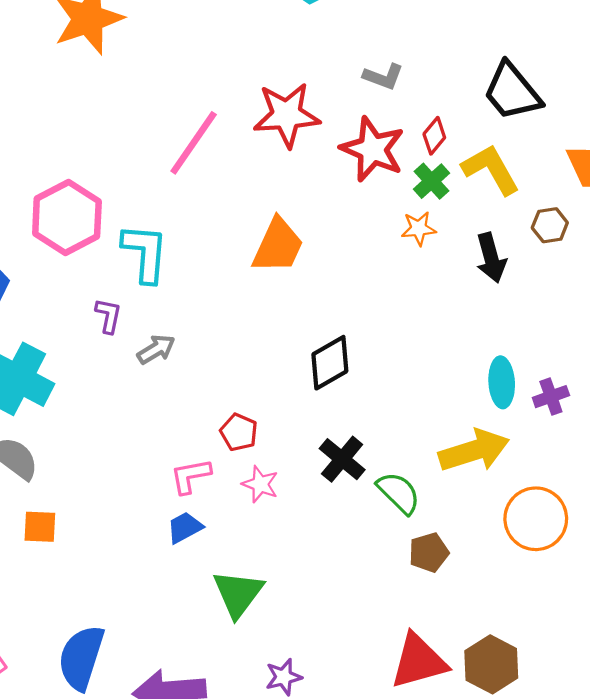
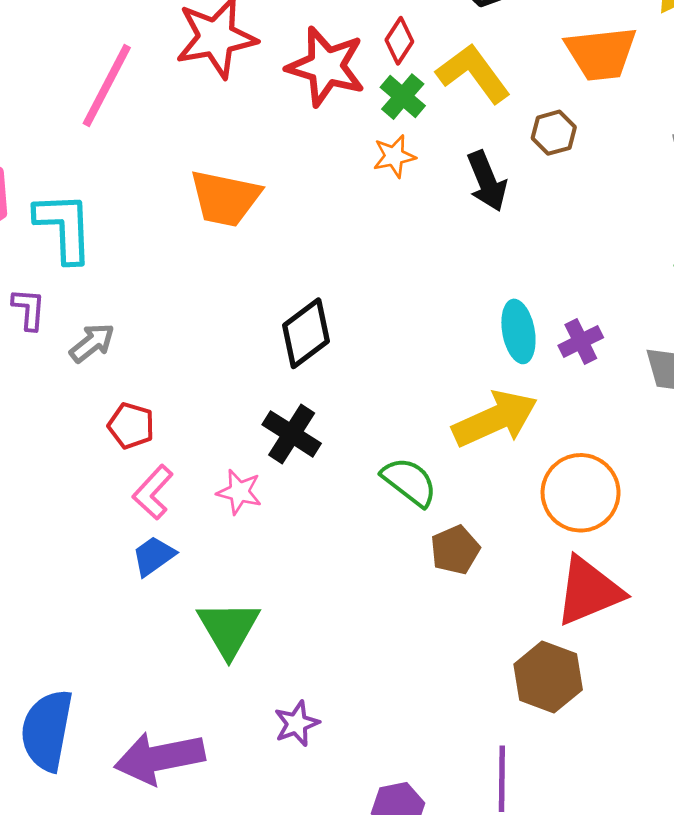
orange trapezoid: (278, 246) -> (225, 198), turned 84
red pentagon: (239, 432) -> (131, 426), moved
black cross: (342, 459) -> (292, 434), moved
pink L-shape: (191, 476) -> (153, 492), turned -30
red triangle: (419, 661) -> (589, 591), moved

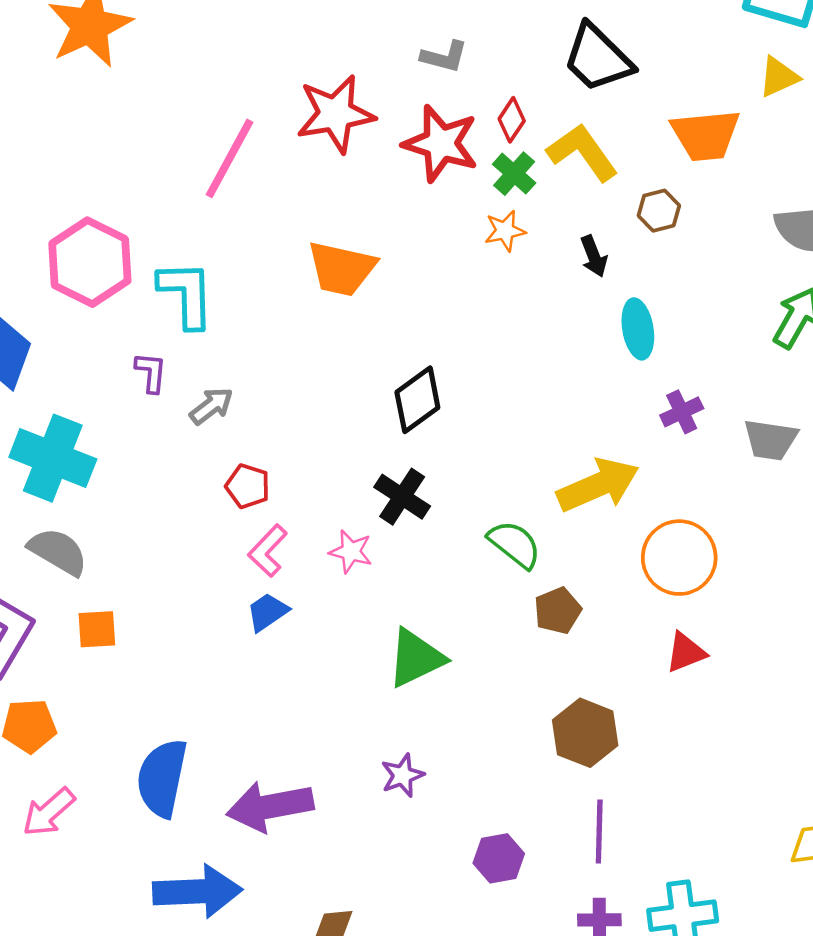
black arrow: (487, 181) -> (594, 256), size x0.7
cyan ellipse: (518, 331) -> (638, 329), moved
red triangle: (589, 591) -> (686, 652), size x0.6
green triangle: (229, 629) -> (416, 658), moved, turned 34
brown hexagon: (548, 677) -> (585, 733), moved

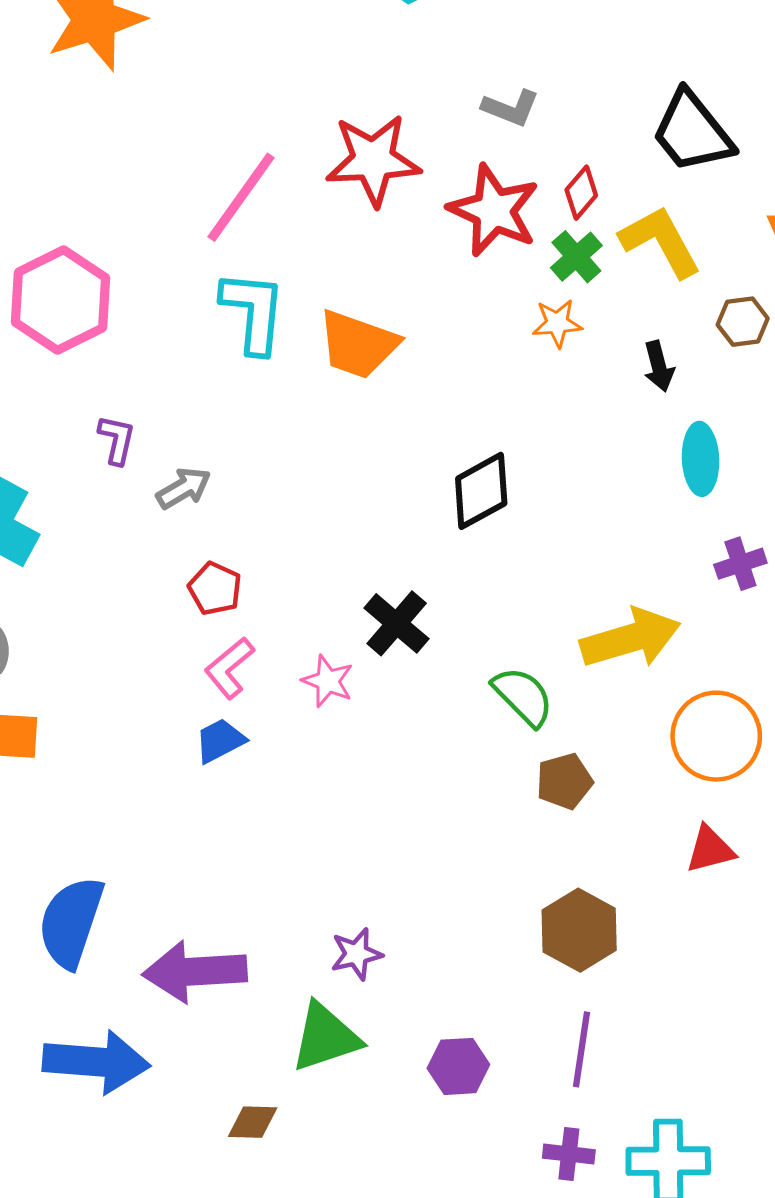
cyan L-shape: (186, 294) -> (253, 312), moved
black diamond: (417, 400) -> (481, 491), moved
green triangle: (416, 658) -> (325, 1037), moved

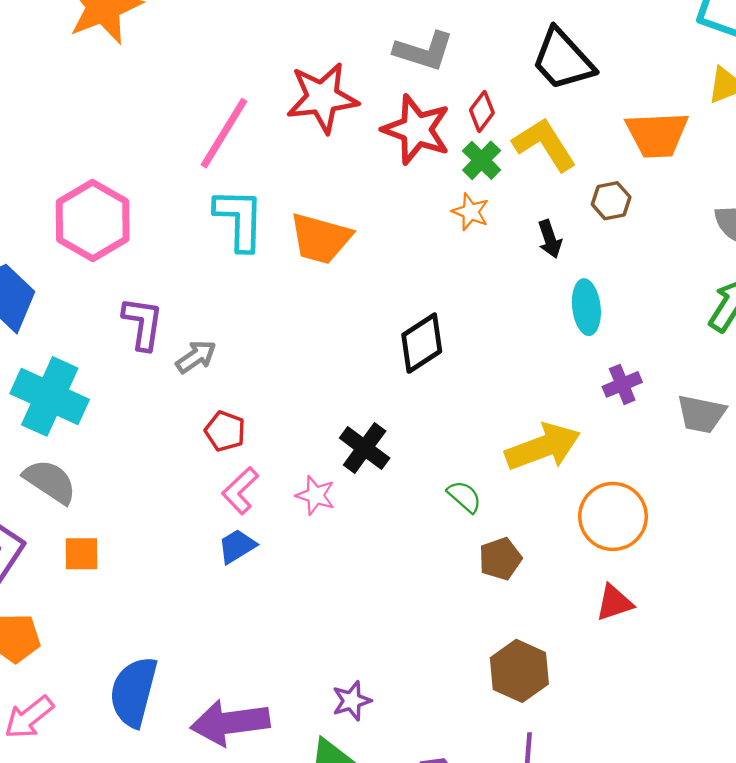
gray L-shape: (511, 108) -> (424, 51), size x1.4
orange star: (557, 323) -> (470, 212), turned 30
purple L-shape: (117, 440) -> (143, 323), size x1.4
green semicircle: (523, 696) -> (464, 497), size x0.7

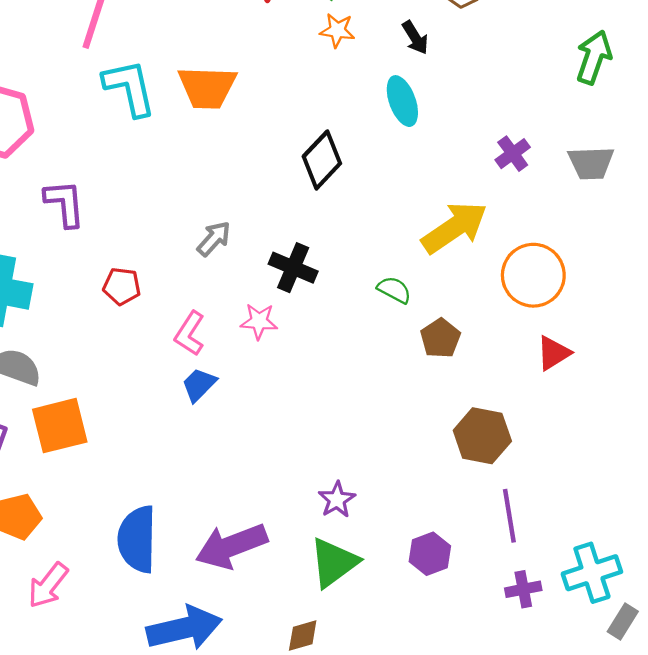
cyan ellipse: (586, 307) -> (402, 101), moved
gray arrow: (196, 357) -> (214, 239), moved
red pentagon: (225, 431) -> (122, 286), moved
orange square: (82, 554) -> (60, 426), size x1.6

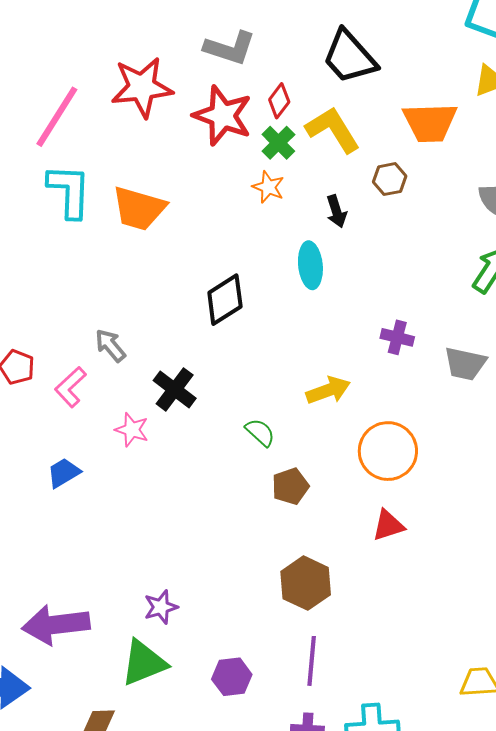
purple cross: (513, 154) -> (397, 337), turned 36
yellow arrow: (454, 228) -> (328, 390), size x0.7
gray arrow: (214, 239) -> (110, 345), turned -96
pink L-shape: (190, 334) -> (70, 387), moved

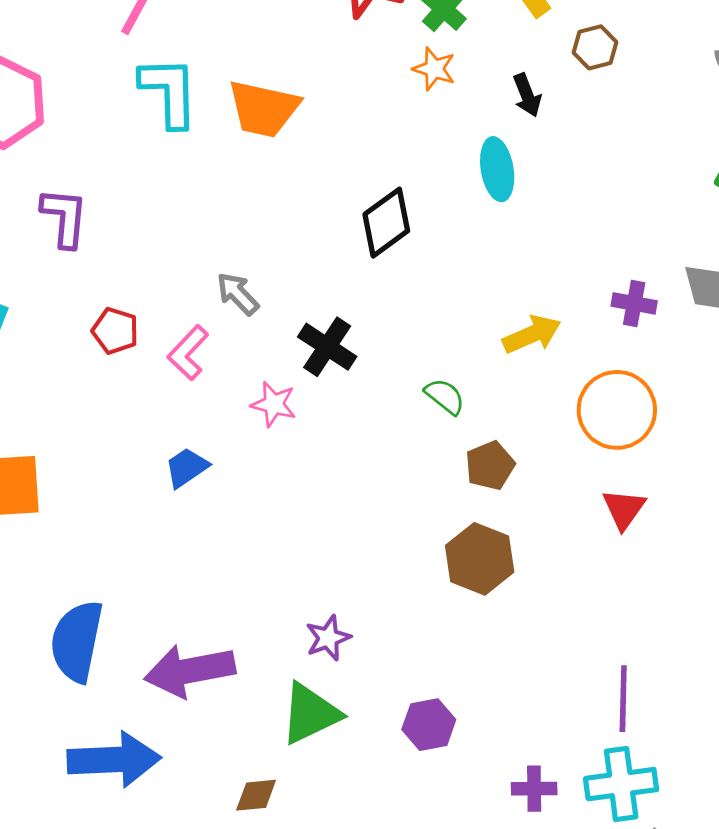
purple cross: (397, 337) -> (634, 303), moved
red triangle: (388, 525) -> (624, 509), turned -33
brown hexagon: (306, 583) -> (480, 559), moved
purple line: (312, 661) -> (623, 699), moved

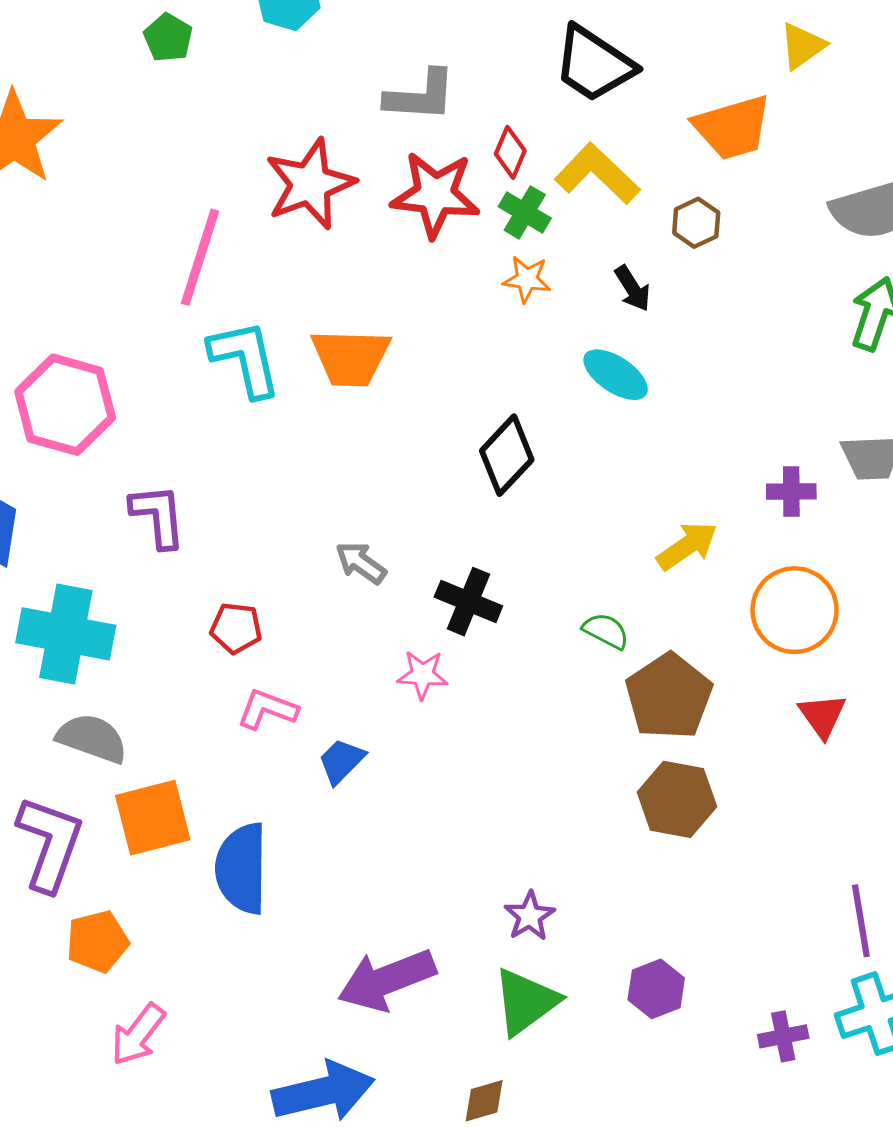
cyan ellipse: (497, 169) -> (616, 375), turned -36
pink L-shape: (188, 353) -> (267, 709), moved, turned 78
brown pentagon: (490, 466) -> (669, 696), size x1.6
blue semicircle: (77, 641) -> (242, 868), moved

